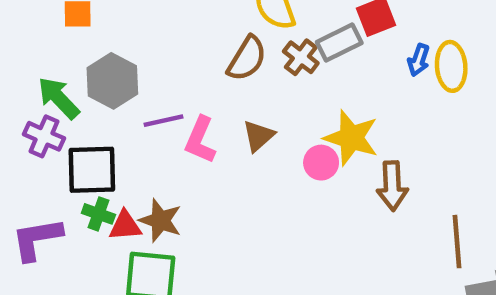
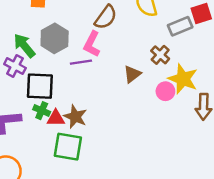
brown cross: (301, 57) -> (160, 55), moved
brown semicircle: (247, 59) -> (106, 17), moved
pink L-shape: (200, 140) -> (92, 44), moved

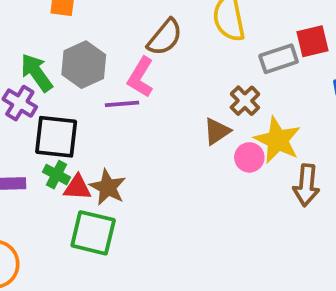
brown triangle: (132, 74) -> (217, 131), moved

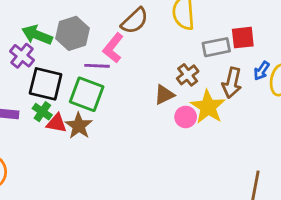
green arrow: (37, 73) -> (37, 35), turned -40
brown arrow: (306, 185) -> (232, 83), moved
green square: (93, 233) -> (87, 94), moved

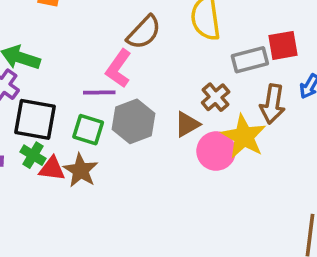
gray hexagon: (73, 33) -> (133, 121), moved
green square: (87, 94) -> (88, 130), size x0.7
pink circle: (186, 117) -> (216, 151), size x1.4

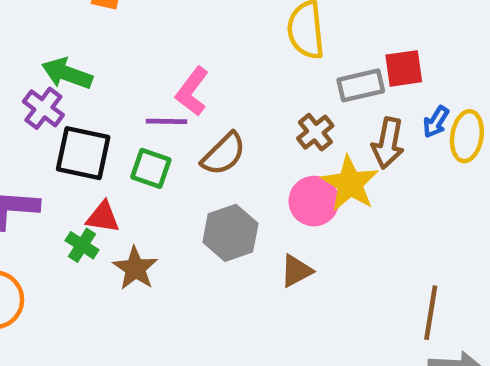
brown semicircle: (144, 32) -> (224, 154), moved
gray hexagon: (133, 121) -> (230, 233), moved
brown triangle: (187, 124) -> (296, 271), moved
green cross: (33, 155) -> (82, 245), moved
brown star: (81, 170) -> (135, 268), moved

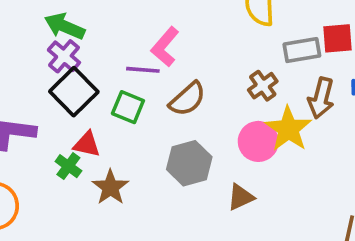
purple cross: (43, 108) -> (64, 56), moved
black square: (83, 153) -> (74, 92), turned 30

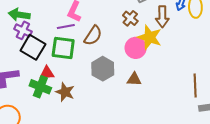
green square: (128, 107) -> (63, 48), size x1.4
green cross: (68, 166) -> (40, 87), size x1.5
brown triangle: (241, 197) -> (134, 79), turned 42

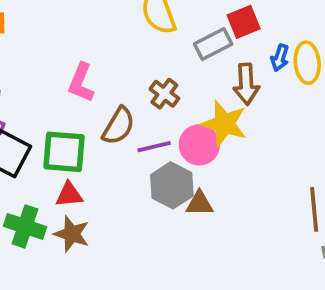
brown cross: (130, 18) -> (164, 94), moved
purple line: (66, 27) -> (154, 147), moved
gray hexagon: (103, 69) -> (172, 185), moved
red triangle: (47, 73) -> (69, 195), moved

